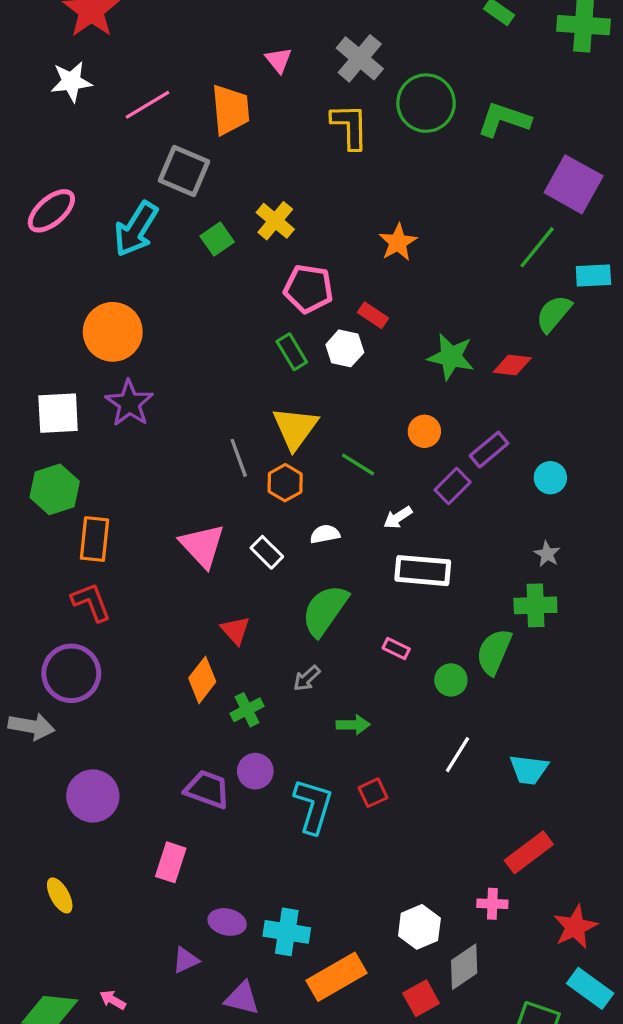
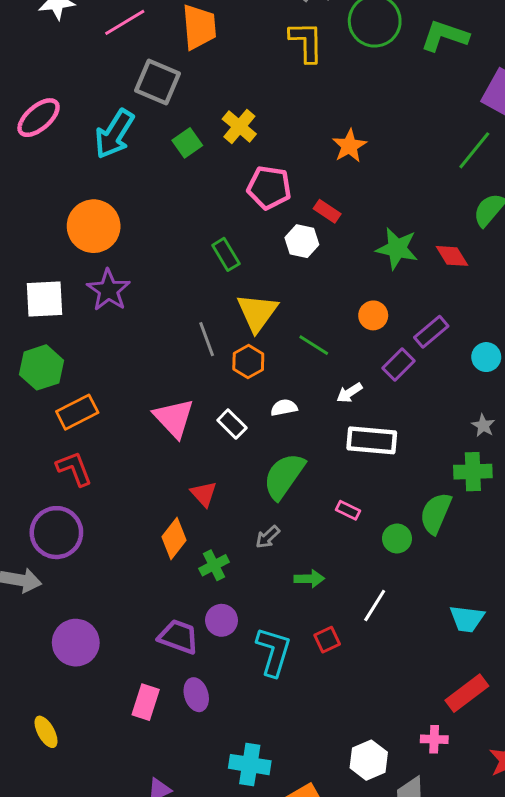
green rectangle: (292, 352) -> (226, 254), moved
red diamond: (512, 365) -> (452, 256), turned 52
orange rectangle: (94, 539) -> (77, 412), turned 57
white line: (458, 755) -> (375, 605), moved
purple ellipse: (227, 922) -> (196, 695), moved, turned 60

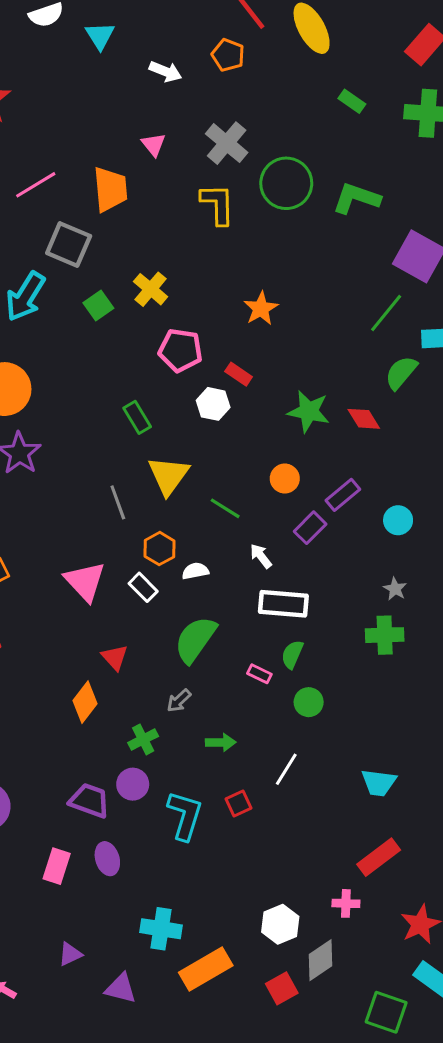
orange hexagon: (248, 362) -> (160, 549), moved
white arrow: (349, 393) -> (261, 556), turned 85
green semicircle: (436, 513) -> (292, 654), moved, size x0.7
green cross: (214, 565) -> (143, 739), moved

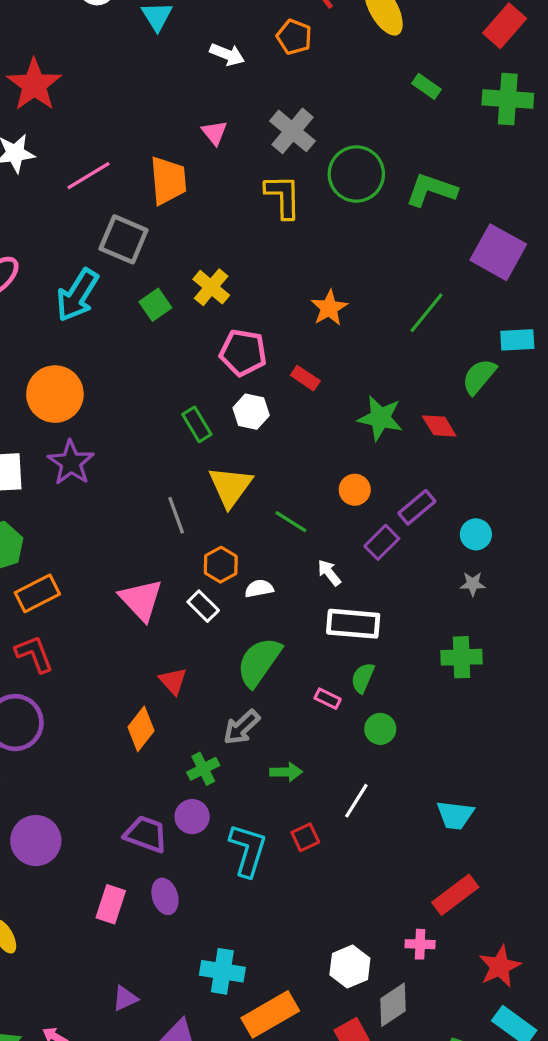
green line: (386, 313) -> (426, 313), moved
white hexagon: (213, 404) -> (251, 412), moved
gray star: (395, 589) -> (473, 584), moved, turned -30
gray arrow: (179, 701) -> (242, 727), size x1.4

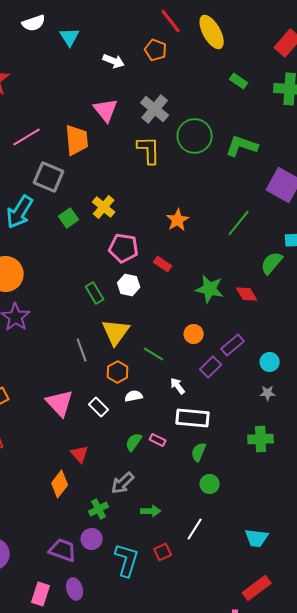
pink triangle: (214, 133) -> (106, 110), size x1.5
orange hexagon: (221, 565) -> (118, 372), moved
green semicircle: (259, 662) -> (134, 442), size x0.6
pink rectangle: (328, 699) -> (158, 440), moved

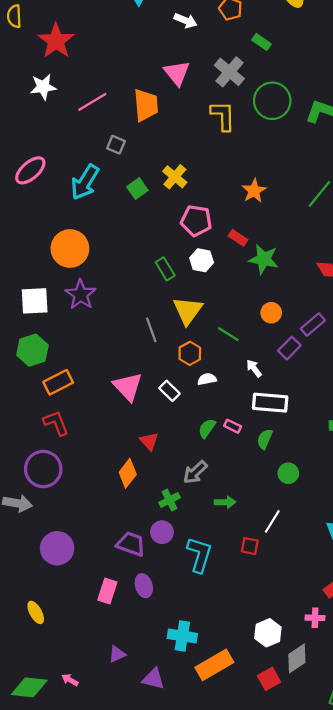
green rectangle: (239, 81) -> (262, 42), moved
gray square: (49, 177) -> (116, 145), size x0.6
green star: (210, 289) -> (264, 259), moved
green semicircle: (199, 452) -> (265, 439), moved
red square: (163, 552) -> (250, 546), moved, turned 36

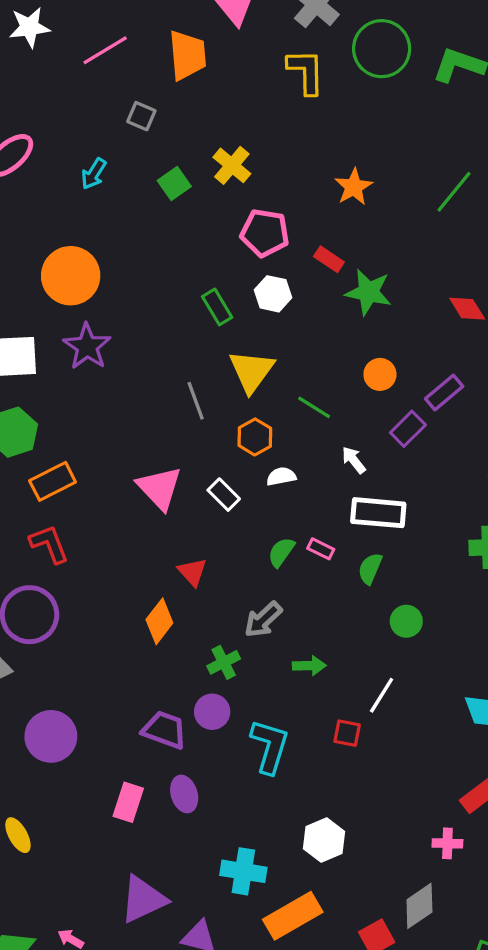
cyan arrow: (85, 182) -> (94, 174), size x0.6
white hexagon: (268, 633) -> (324, 840), moved
purple triangle: (117, 654) -> (143, 899), size x1.8

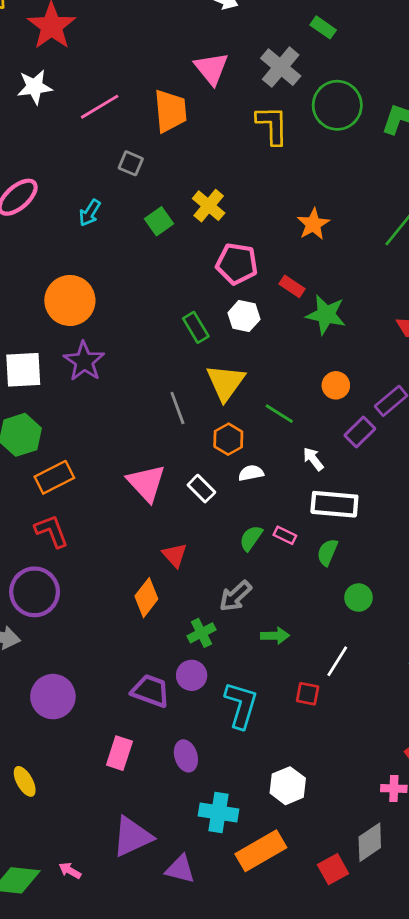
purple ellipse: (184, 794) -> (186, 756), moved

